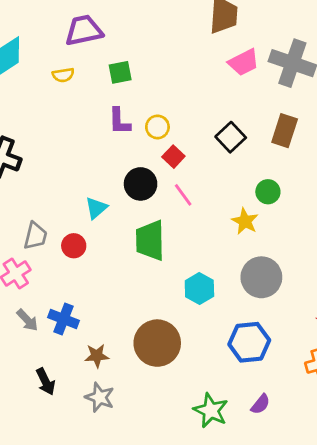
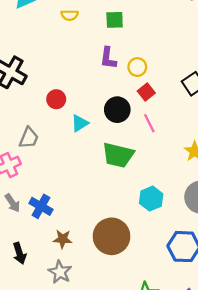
green trapezoid: (150, 240) -> (118, 155), turned -84
red circle: (74, 246) -> (56, 99), moved

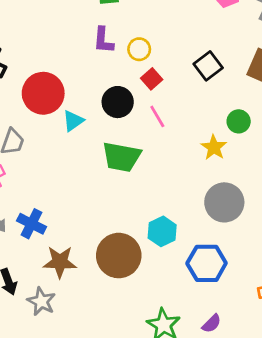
red circle: (56, 99) -> (43, 93), size x1.8
cyan hexagon: (151, 199) -> (162, 231), moved
brown star: (63, 239) -> (60, 262), size x1.4
gray star: (60, 272) -> (41, 301), moved

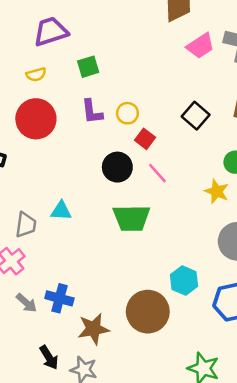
red circle: (43, 93) -> (36, 119), moved
cyan triangle: (73, 121) -> (61, 211), moved, turned 50

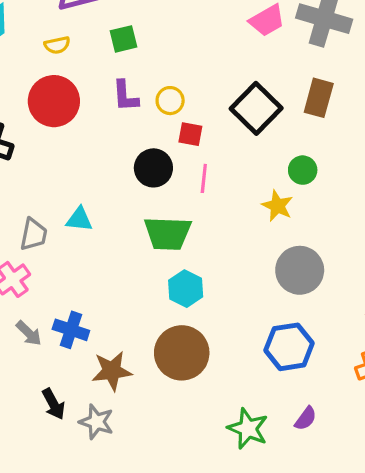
black square: (196, 116) -> (256, 108), size x1.4
red square: (145, 139) -> (190, 134), turned -30
pink line: (157, 173) -> (204, 178), turned 45
cyan hexagon: (184, 281) -> (186, 289), moved

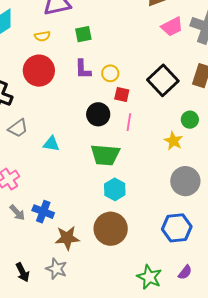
gray trapezoid: (34, 234) -> (18, 128), moved, turned 40
black arrow: (53, 404) -> (23, 272), moved

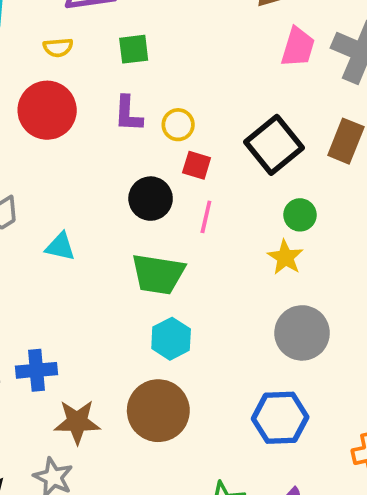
pink trapezoid: (172, 27) -> (298, 47), turned -50
green circle: (190, 120) -> (300, 215), moved
blue cross: (43, 212) -> (36, 370), turned -30

